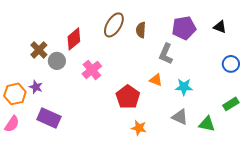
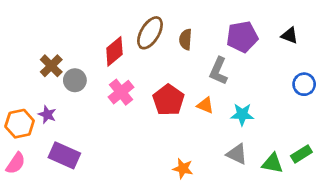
red diamond: (74, 39) -> (114, 51), moved
red pentagon: (128, 97) -> (168, 100), moved
green rectangle: (231, 104) -> (301, 154), moved

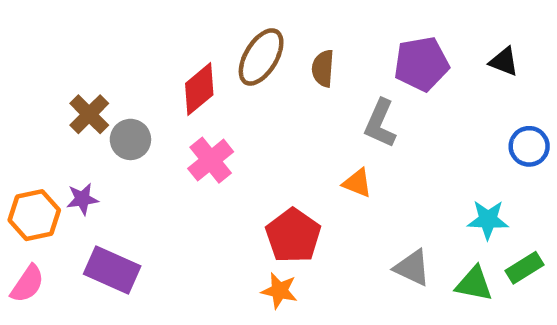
red pentagon: (168, 100) -> (293, 236), moved
purple star: (47, 114) -> (82, 199), turned -30
cyan star: (242, 114) -> (488, 220), moved
orange star: (183, 169) -> (279, 291), moved

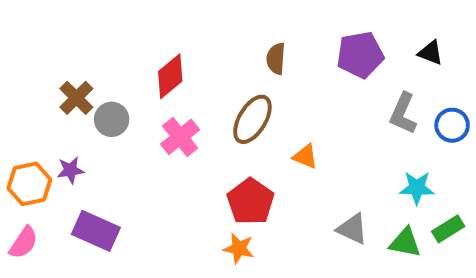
brown ellipse: (261, 57) -> (252, 119), moved
gray L-shape: (380, 123) -> (403, 113), moved

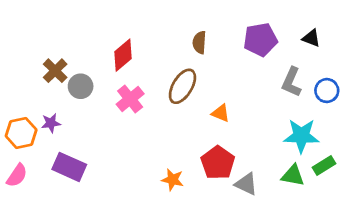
cyan star: (417, 188) -> (301, 136), size x1.4
red pentagon: (251, 202) -> (218, 163), moved
gray triangle: (352, 229) -> (246, 184), moved

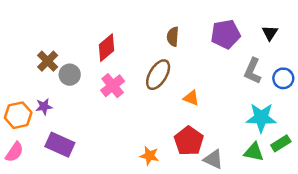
black triangle: (311, 38) -> (270, 33), turned 42

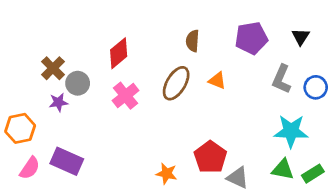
orange triangle: (191, 98) -> (217, 80), moved
purple star: (44, 107) -> (58, 102), moved
green rectangle: (281, 143) -> (313, 174), moved
pink semicircle: (14, 152) -> (30, 168), moved

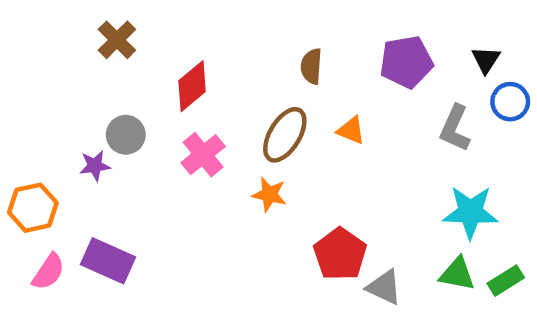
brown cross: (53, 68) -> (117, 40), moved
blue circle: (316, 87) -> (510, 102), moved
orange star: (167, 174) -> (269, 194), moved

